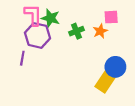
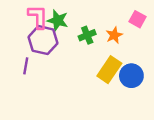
pink square: (111, 17) -> (138, 19), moved, turned 32
yellow rectangle: (106, 81) -> (109, 70), moved

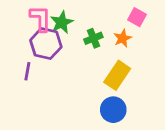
pink square: (138, 19) -> (137, 17), moved
green star: (58, 20) -> (62, 22), turned 30
blue circle: (131, 76) -> (113, 110), moved

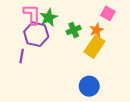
yellow rectangle: (117, 75) -> (94, 47), moved

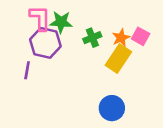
pink square: (108, 13) -> (141, 36), moved
green star: (49, 18) -> (61, 22), turned 30

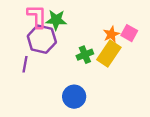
green cross: (92, 38) -> (85, 55), moved
blue circle: (112, 108) -> (74, 97), moved

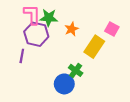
orange star: (111, 34) -> (72, 29), moved
green cross: (85, 55) -> (76, 70), moved, turned -32

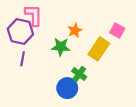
green star: (49, 18) -> (61, 47), moved
purple hexagon: (36, 34) -> (20, 32), moved

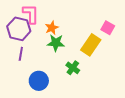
orange star: (75, 30) -> (52, 28), moved
blue circle: (67, 88) -> (39, 81), moved

